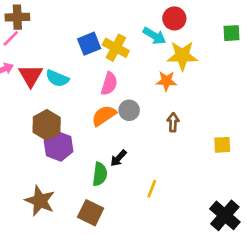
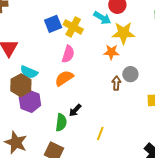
cyan semicircle: (57, 78) -> (29, 72), moved
gray circle: (129, 110) -> (130, 74), moved

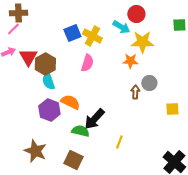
cyan semicircle: (29, 72) -> (48, 81), turned 48
orange semicircle: (64, 78) -> (70, 102), moved, turned 60
brown hexagon: (21, 85) -> (45, 64), moved
black arrow: (75, 110) -> (94, 119), size x1.6
green semicircle: (61, 122) -> (80, 131), turned -84

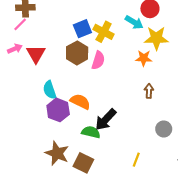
brown hexagon: (45, 64) -> (77, 53), moved
cyan semicircle: (48, 81) -> (50, 90), moved
gray circle: (149, 83) -> (164, 129), moved
yellow line: (119, 142) -> (136, 160), moved
brown star: (35, 151) -> (57, 153), moved

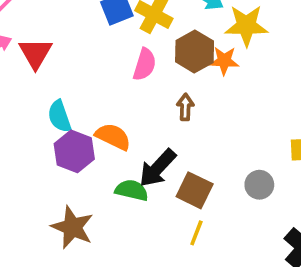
brown hexagon: (77, 53) -> (195, 51), moved
brown arrow: (149, 91) -> (185, 107), moved
yellow line: (136, 160) -> (196, 233), moved
brown square: (83, 163) -> (195, 190), moved

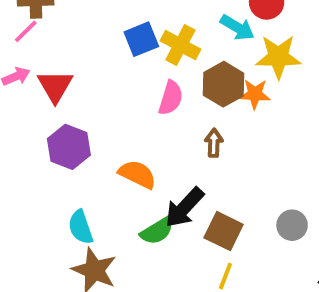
cyan semicircle: (59, 116) -> (81, 227), moved
purple hexagon: (74, 151) -> (69, 147), moved
green semicircle: (132, 190) -> (157, 231), turned 136

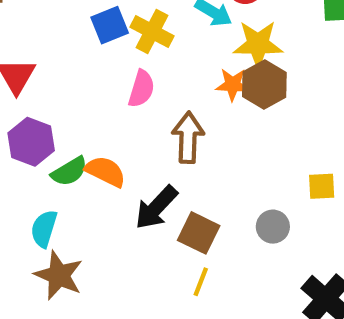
brown hexagon: (224, 84) -> (264, 85), moved
brown arrow: (214, 143) -> (188, 138), size x1.6
cyan semicircle: (81, 227) -> (44, 229), turned 36
green semicircle: (157, 231) -> (69, 171), moved

